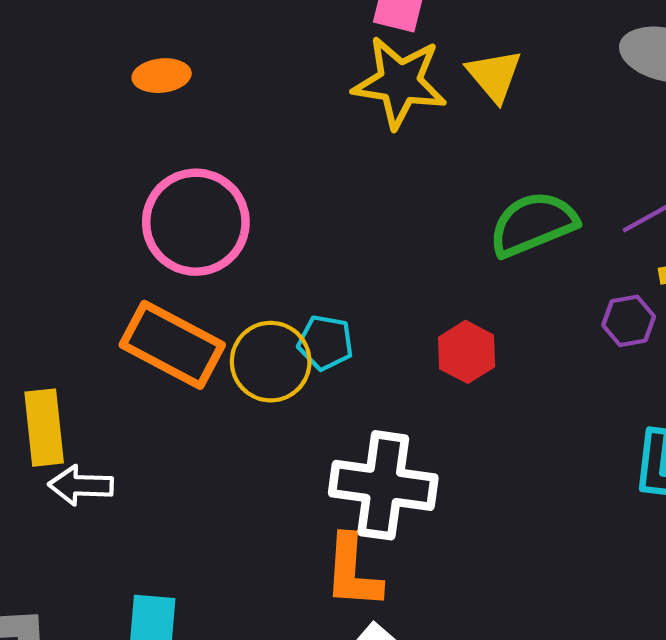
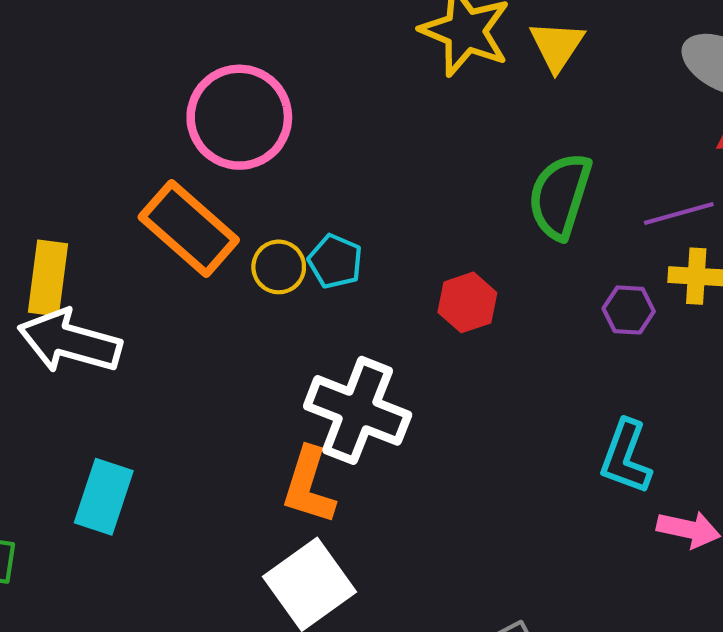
green semicircle: (533, 224) -> (560, 196), turned -64
yellow circle: (271, 362) -> (279, 267), size x0.7
white arrow: (81, 485) -> (70, 341), size x1.6

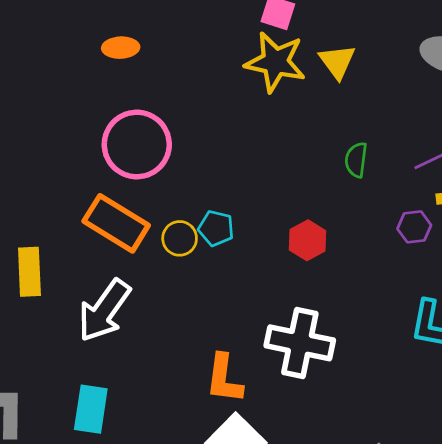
green semicircle: (560, 196) -> (356, 160), size x0.6
white arrow: (70, 341) -> (104, 311), moved, turned -60
white cross: (358, 410) -> (300, 343), moved

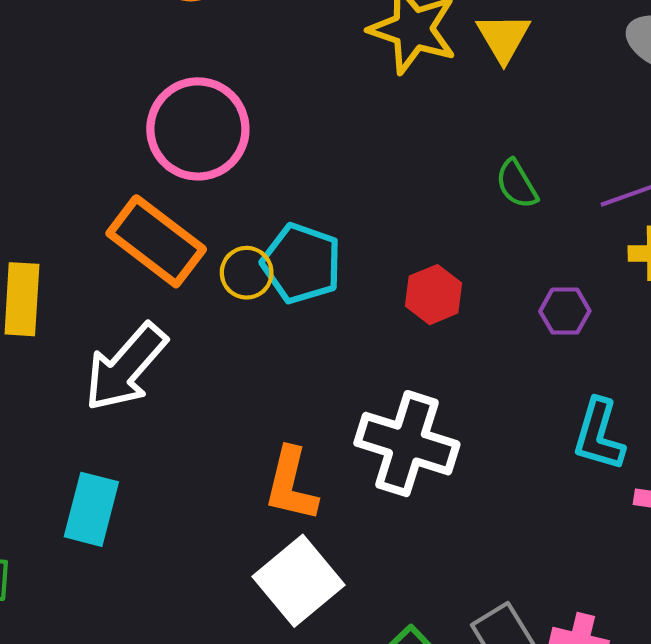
green semicircle: (356, 160) -> (517, 184), turned -44
purple hexagon: (414, 227) -> (565, 311), moved
cyan pentagon: (216, 228) -> (301, 263), size x1.5

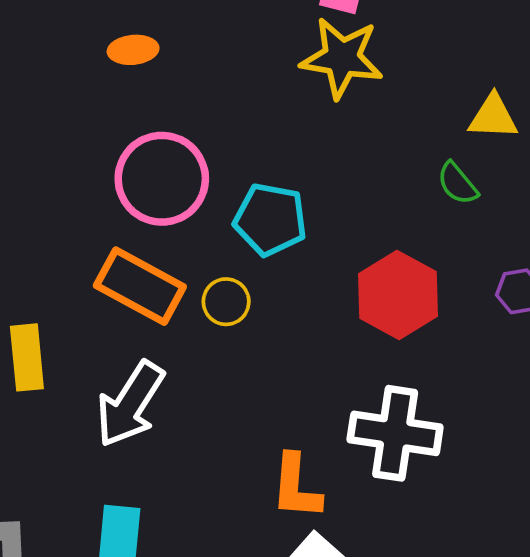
yellow triangle: (503, 37) -> (493, 117), moved, turned -48
cyan pentagon: (301, 263) -> (270, 219), moved
red hexagon: (434, 295) -> (398, 295), size x1.6

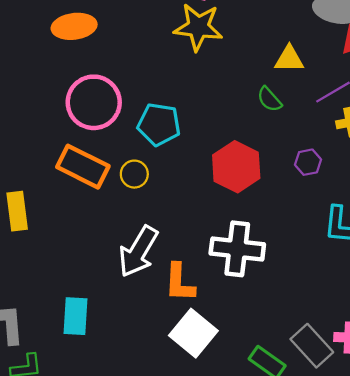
orange ellipse: (133, 50) -> (74, 26), size x1.5
white arrow: (130, 404) -> (138, 252), moved

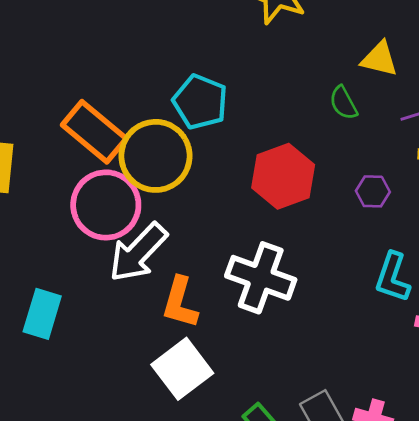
pink circle: (94, 102) -> (106, 205), moved
yellow circle: (134, 174) -> (156, 156), size x2.0

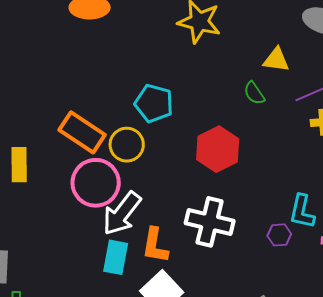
yellow circle: (156, 156) -> (127, 145), size x0.7
purple hexagon: (373, 191) -> (279, 235), moved
cyan rectangle: (42, 314) -> (116, 257), moved

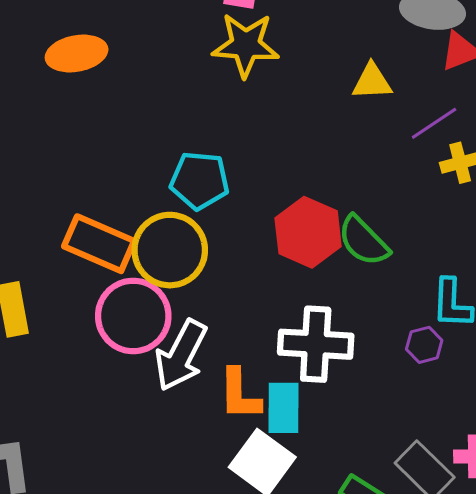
green semicircle: (254, 93) -> (364, 241), moved, size x1.5
yellow circle: (127, 145) -> (170, 250), size x1.4
cyan rectangle: (116, 257) -> (283, 408), moved

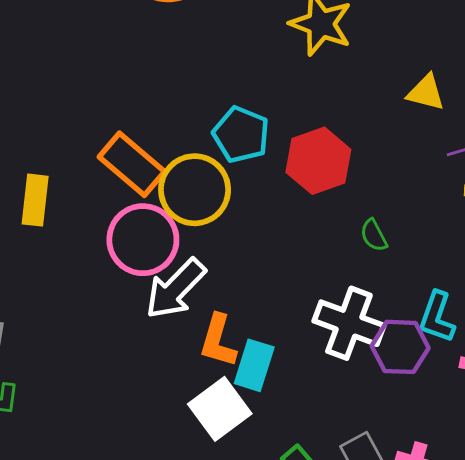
red hexagon: (308, 232) -> (318, 161), moved
green semicircle: (364, 241) -> (374, 235), size x0.6
white cross: (316, 344) -> (349, 323), moved
purple hexagon: (424, 345) -> (400, 347), size x1.6

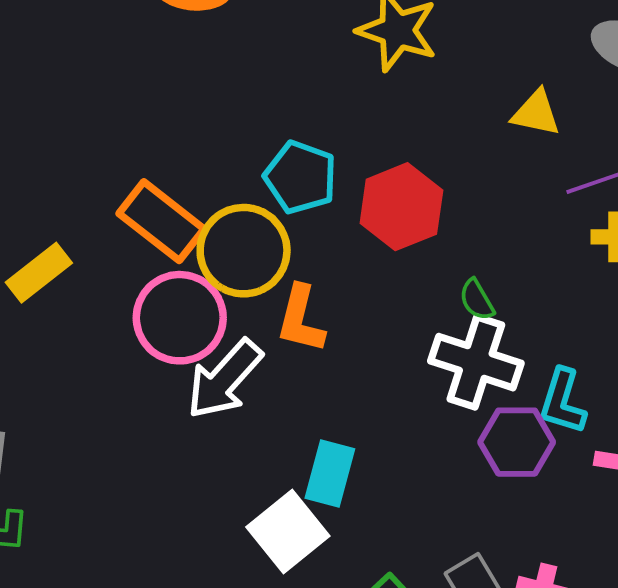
yellow rectangle: (35, 200) -> (39, 273), turned 48
white cross: (349, 323) -> (476, 362), moved
orange L-shape: (218, 341) -> (301, 319), moved

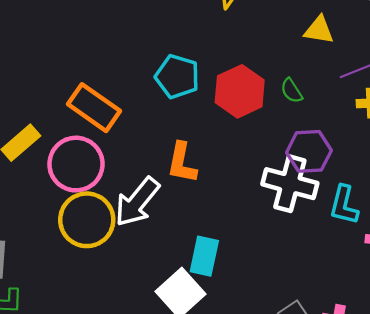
yellow circle: (244, 251) -> (87, 220), moved
green semicircle: (477, 300) -> (291, 91), moved
pink circle: (180, 318) -> (76, 164), moved
purple hexagon: (517, 442) -> (309, 151), moved

